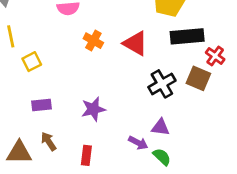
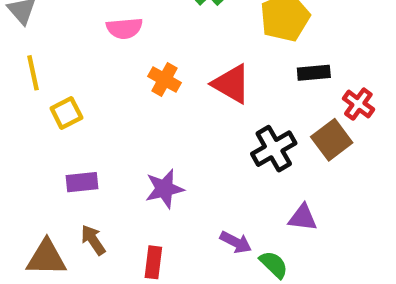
black rectangle: (187, 36) -> (314, 73), size x0.6
brown square: (198, 78) -> (332, 140), turned 30
purple triangle: (161, 127) -> (303, 218), moved

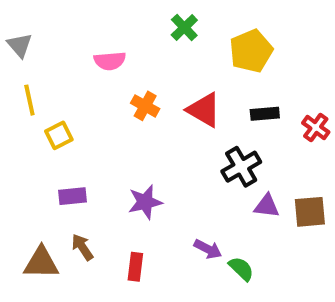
black rectangle: (314, 73) -> (265, 114), moved
brown square: (332, 140) -> (310, 212), moved, turned 32
purple triangle: (303, 218) -> (267, 206), moved

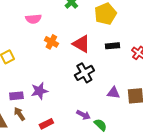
black cross: (241, 167) -> (84, 73), moved
purple rectangle: (73, 196) -> (16, 96), moved
purple star: (145, 202) -> (39, 91), moved
red rectangle: (135, 267) -> (46, 124), turned 56

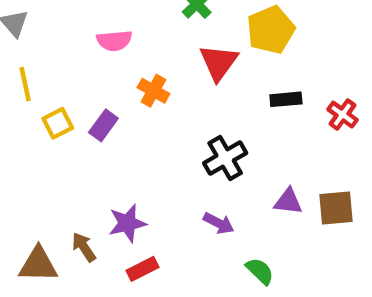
red triangle: (81, 44) -> (219, 62), moved, turned 36
purple star: (39, 91) -> (127, 223), moved
purple rectangle: (16, 96) -> (103, 125), moved, turned -48
purple arrow: (83, 115) -> (219, 223), moved

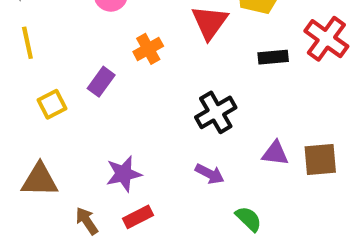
orange cross: (153, 91) -> (148, 49), turned 32
red cross: (342, 115) -> (326, 39), moved, size x1.5
yellow square: (58, 123) -> (52, 104), moved
brown arrow: (84, 247) -> (87, 221), moved
brown triangle: (38, 265) -> (40, 180), moved

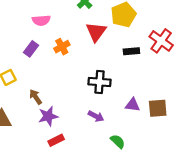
purple rectangle: (101, 82) -> (31, 49), moved
black cross: (216, 112) -> (99, 82), turned 35
brown arrow: (87, 221) -> (36, 97), moved

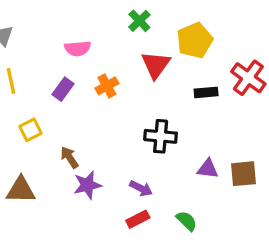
purple arrow: (96, 116) -> (141, 188), moved
red rectangle: (56, 140) -> (138, 219), moved

